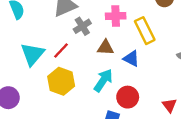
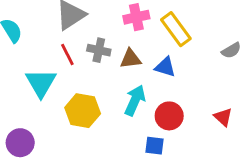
gray cross: (82, 26) -> (99, 50), moved, turned -36
red line: (61, 51) -> (67, 55), moved, turned -60

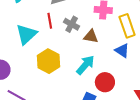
blue triangle: (165, 67) -> (122, 50), moved

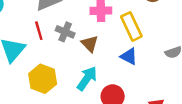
brown triangle: (91, 36) -> (90, 44), turned 42

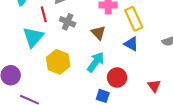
red line: (39, 31) -> (44, 14), moved
gray cross: (65, 32) -> (68, 22), moved

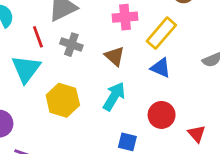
yellow rectangle: (134, 19) -> (161, 33), turned 70
red circle: (117, 78) -> (162, 115), moved
red triangle: (154, 86) -> (197, 134), moved

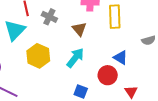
yellow rectangle: (161, 33) -> (115, 17), turned -50
blue triangle: (161, 68) -> (121, 57), moved

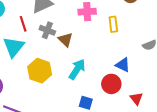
yellow rectangle: (115, 17) -> (113, 24), size x0.7
brown triangle: (79, 29) -> (65, 40), moved

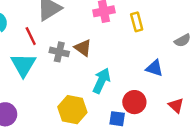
gray cross: (47, 30) -> (59, 52), moved
yellow hexagon: (40, 71) -> (72, 110), moved
red circle: (111, 84) -> (134, 102), moved

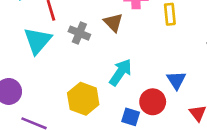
brown triangle: (83, 48) -> (113, 22), moved
blue triangle: (154, 68) -> (176, 80), moved, turned 30

